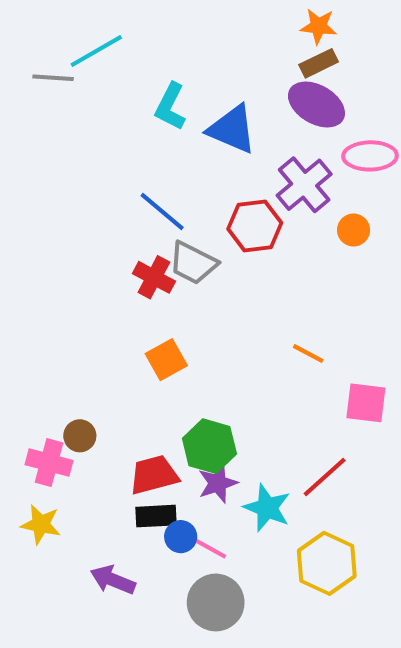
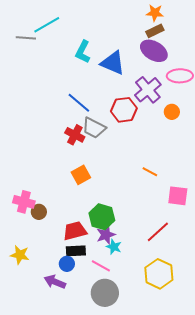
pink cross: (49, 463) -> (24, 202), moved
cyan star: (267, 508) -> (114, 247), moved, size x0.7
blue circle: (181, 537) -> (67, 264), moved

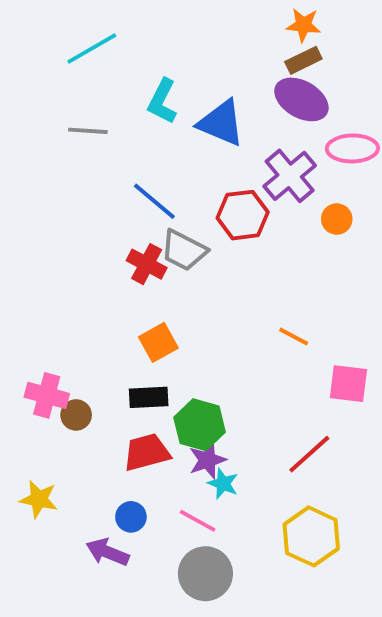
gray line: (26, 38) -> (88, 131), moved
black rectangle: (76, 251) -> (149, 397), moved

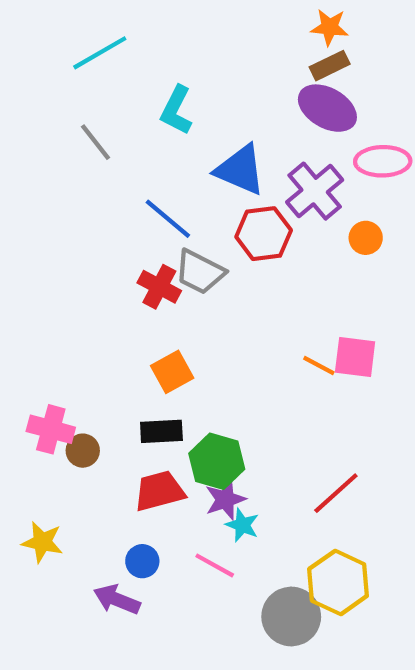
blue triangle: (221, 123) -> (240, 170), moved
gray line: (88, 131) -> (96, 142), turned 48
pink square: (348, 384) -> (355, 357), moved
gray circle: (205, 574) -> (291, 617), moved

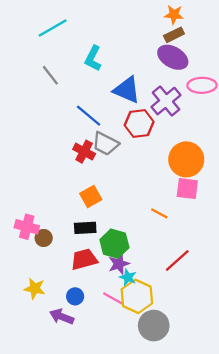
orange circle: (366, 238) -> (186, 159), moved, size x2.0
orange line: (319, 365) -> (159, 213), moved
yellow star: (42, 542) -> (35, 289), moved
yellow hexagon: (338, 582) -> (137, 296), moved

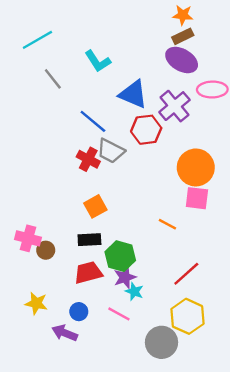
cyan line: (53, 28) -> (37, 40), moved
cyan L-shape: (93, 58) -> (98, 61), turned -60
yellow hexagon: (137, 296) -> (187, 316), moved

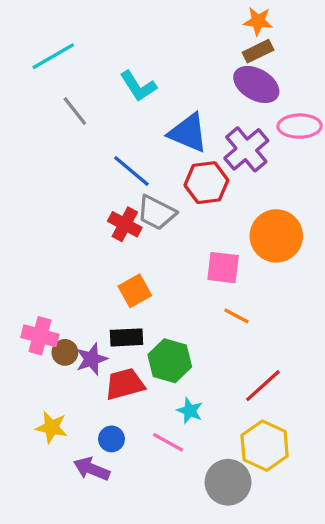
pink square: (197, 198) -> (223, 268), moved
purple star: (125, 277) -> (92, 359), moved

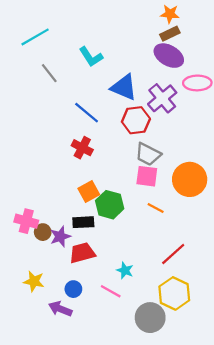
gray trapezoid: (156, 213) -> (148, 154), moved
orange circle: (276, 236) -> (190, 179), moved
green hexagon: (170, 361) -> (110, 205), moved

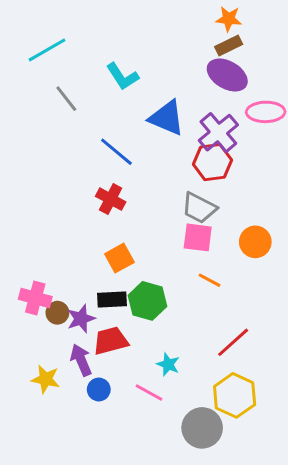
red hexagon: (136, 120) -> (212, 162), moved
orange circle: (190, 179) -> (255, 242), size x0.7
green hexagon: (110, 205) -> (147, 301), moved
purple arrow: (60, 309) -> (81, 360), moved, turned 45

